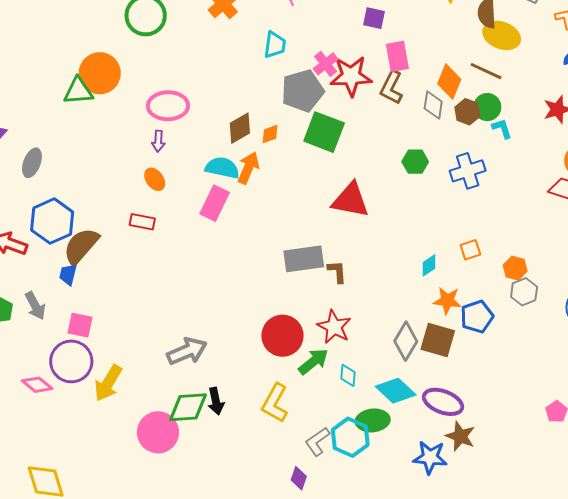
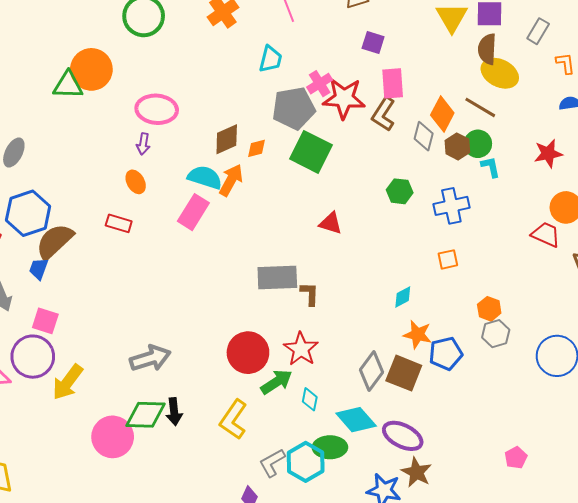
red triangle: (351, 200) -> (331, 223), size x0.6
orange square: (470, 250) -> (448, 259), moved

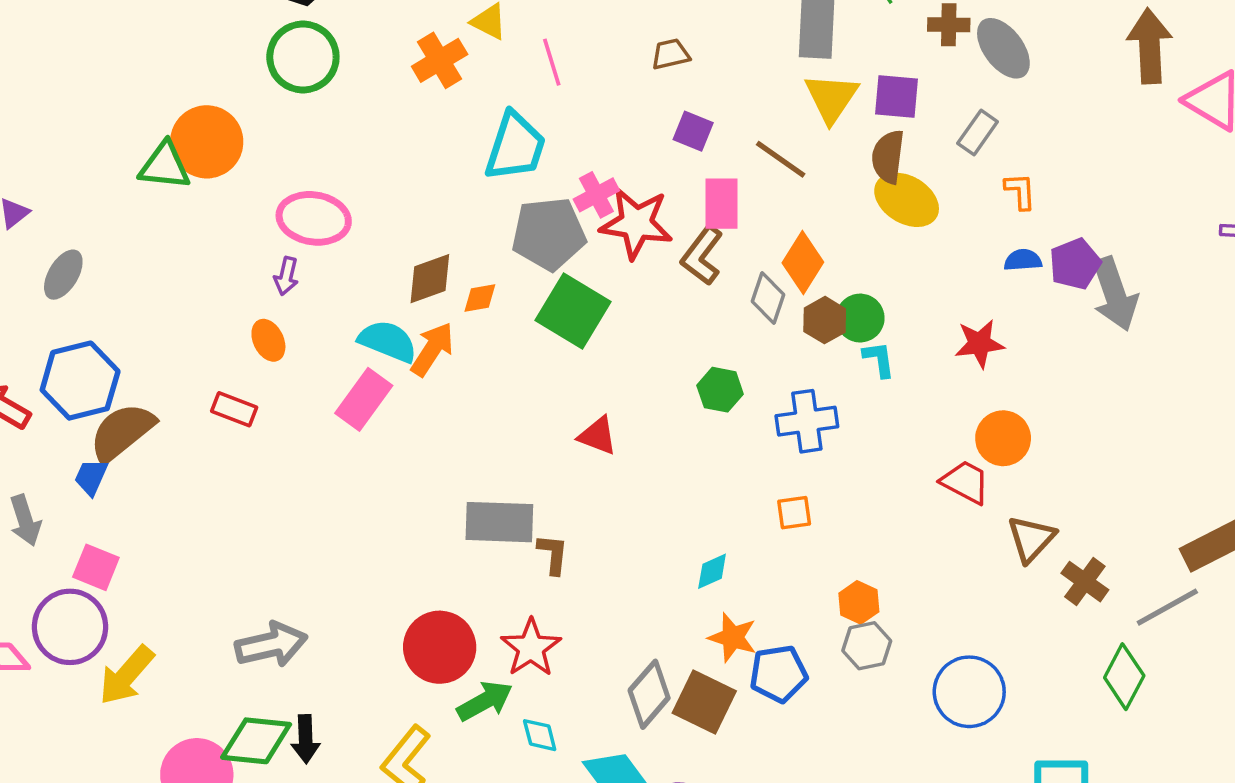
cyan trapezoid: (271, 59) -> (515, 147), size x1.5
brown line: (480, 107) -> (781, 159), moved
cyan diamond: (310, 399) -> (540, 735), turned -30

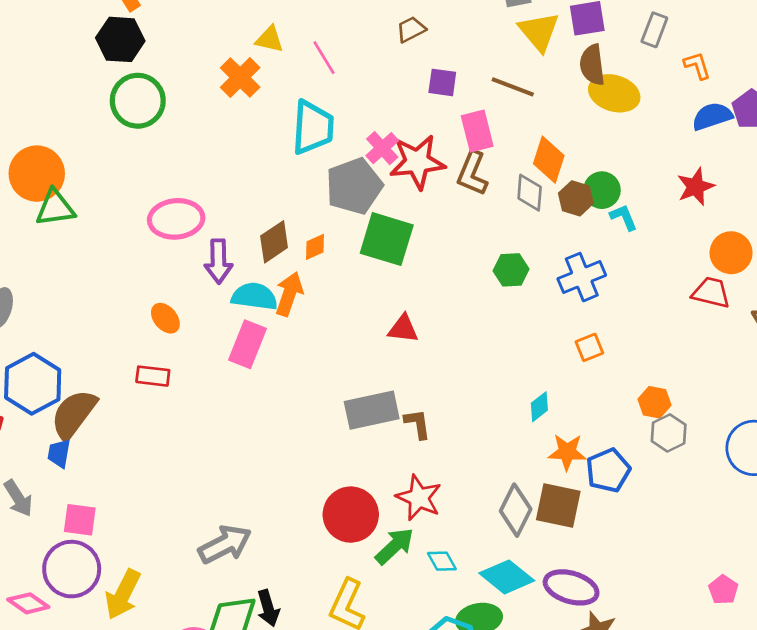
orange circle: (207, 142) -> (37, 174), moved
blue semicircle: (1023, 260) -> (712, 116), size x1.4
purple arrow: (286, 276) -> (218, 261), moved, size x1.5
red triangle: (598, 436) -> (403, 329), moved

